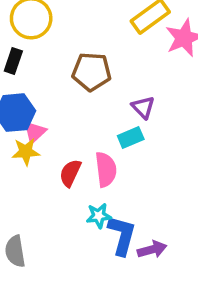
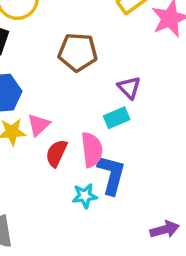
pink triangle: (35, 132) -> (39, 125), moved
blue L-shape: (122, 235) -> (111, 175), moved
purple arrow: (152, 249) -> (165, 230), moved

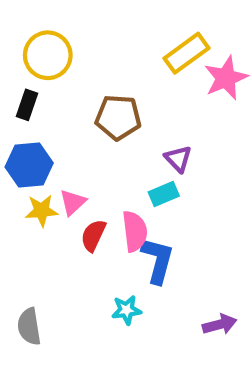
cyan star: (85, 196) -> (126, 310), moved

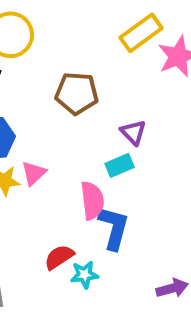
red semicircle: (93, 235) -> (59, 257), moved, turned 32

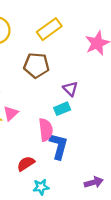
yellow rectangle: (141, 33) -> (49, 29), moved
cyan star: (84, 275) -> (41, 187), moved

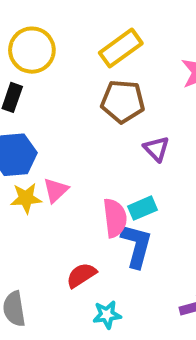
brown pentagon: (36, 65) -> (123, 101), moved
cyan rectangle: (62, 109) -> (143, 208), moved

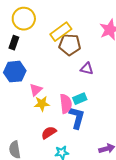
yellow rectangle: (121, 48) -> (61, 32), moved
purple triangle: (156, 149) -> (87, 69), turned -32
yellow star: (26, 198) -> (42, 104), moved

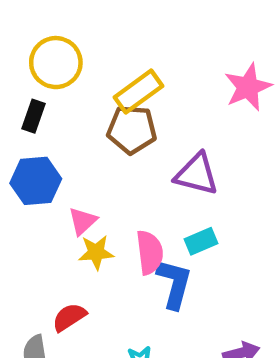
brown pentagon: (70, 45) -> (132, 130), moved
purple triangle: (87, 69) -> (197, 174), size x1.5
cyan rectangle: (80, 99) -> (201, 241), moved
red semicircle: (49, 133) -> (69, 317), moved

